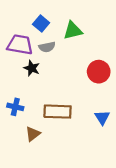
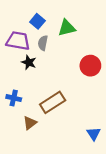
gray semicircle: (47, 47) -> (43, 43), turned 112
brown rectangle: (58, 112) -> (53, 102), turned -35
blue triangle: (102, 117) -> (94, 134), moved

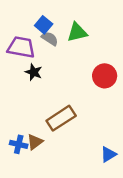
gray semicircle: (43, 43) -> (50, 39), moved, turned 112
blue cross: (14, 98) -> (19, 144), moved
blue triangle: (94, 134) -> (108, 154), turned 32

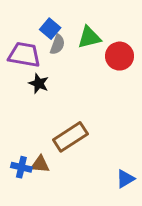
gray semicircle: (50, 39) -> (57, 45), turned 77
red circle: (105, 76) -> (120, 56), moved
brown triangle: (35, 142) -> (40, 164), turned 42

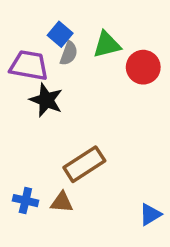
black star: (39, 83) -> (46, 100), size x1.4
brown triangle: (40, 164) -> (62, 202), moved

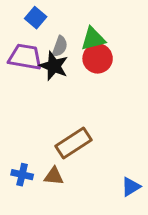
blue square: (60, 34) -> (36, 18), moved
red circle: (143, 67) -> (98, 58), moved
black star: (46, 100) -> (54, 66), moved

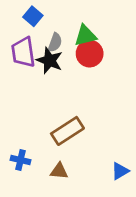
purple trapezoid: (25, 57) -> (23, 52), turned -108
brown triangle: (54, 176) -> (59, 171), moved

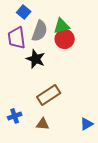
gray semicircle: (55, 43) -> (40, 31), size x1.5
black star: (49, 60) -> (36, 59), moved
blue cross: (20, 160) -> (15, 116), turned -32

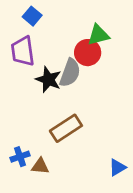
green triangle: (62, 26) -> (98, 35), moved
gray semicircle: (40, 31) -> (70, 73), moved
brown triangle: (43, 124) -> (40, 166), moved

